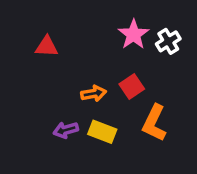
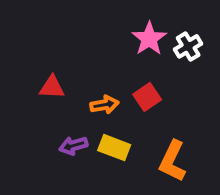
red triangle: (47, 47) -> (52, 87), moved
orange L-shape: (154, 123) -> (172, 161), moved

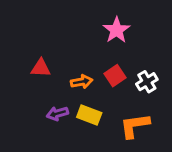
white cross: (188, 46) -> (147, 82), moved
orange L-shape: (172, 161) -> (135, 126), turned 56

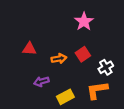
white cross: (147, 82) -> (106, 67), moved
yellow rectangle: (89, 115) -> (65, 97), moved, turned -49

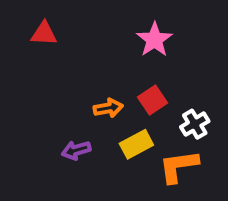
red triangle: (29, 49) -> (44, 34), moved
yellow rectangle: (65, 97) -> (136, 144), moved

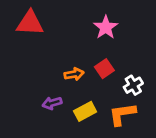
red triangle: (44, 34) -> (30, 23), size x1.5
yellow rectangle: (136, 144) -> (85, 111), moved

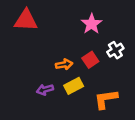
white cross: (133, 85) -> (115, 50), moved
yellow rectangle: (85, 111) -> (74, 86), moved

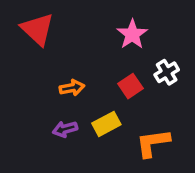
red triangle: (26, 20) -> (37, 29), turned 40
orange arrow: (64, 64) -> (72, 88), moved

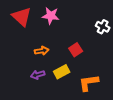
pink star: (132, 34) -> (51, 16), moved, turned -30
white cross: (167, 72) -> (103, 27), moved, turned -32

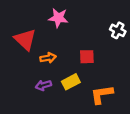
red triangle: (22, 17) -> (25, 40), moved
red square: (76, 50) -> (87, 57), turned 32

